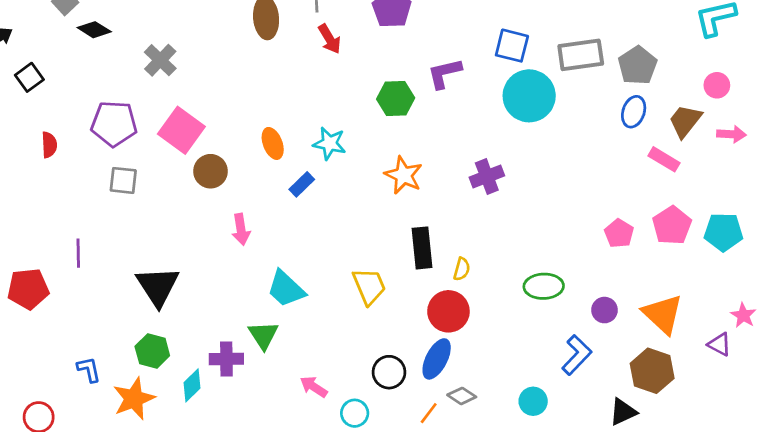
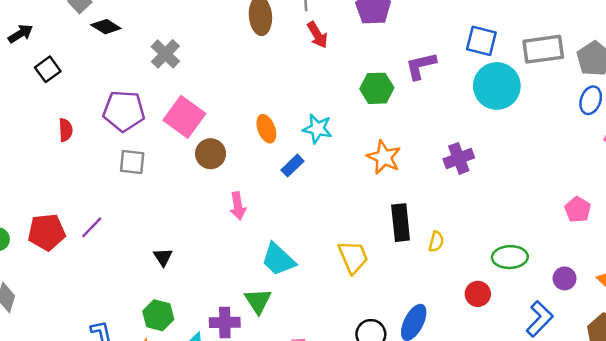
purple line: (78, 253) -> (92, 227), turned 45
black triangle: (158, 286) -> (163, 257), size x0.5
red pentagon: (28, 289) -> (47, 232), moved
red circle: (448, 311) -> (478, 294), moved, size x0.7

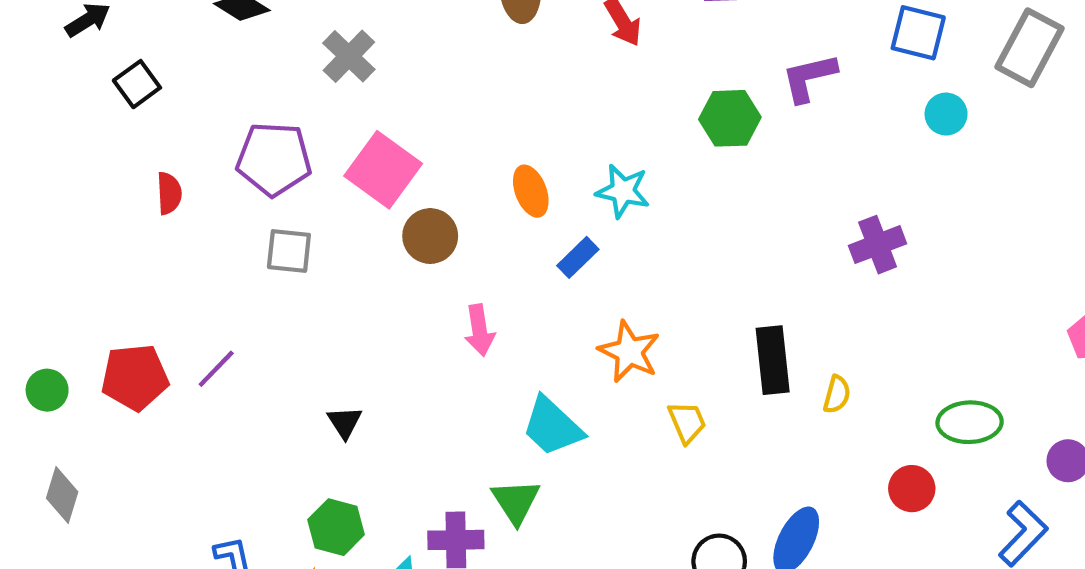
gray rectangle: (543, 49) -> (1029, 48), turned -54
cyan circle: (497, 86) -> (946, 114), size x0.5
orange star: (384, 157) -> (629, 352), moved
yellow trapezoid: (353, 257) -> (687, 422), size x0.7

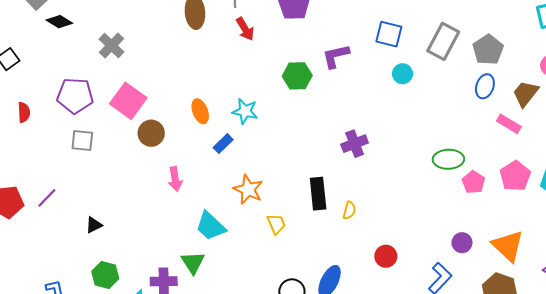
purple cross: (878, 245) -> (355, 144), moved
black triangle: (345, 422) -> (94, 225), moved, turned 36
green ellipse: (970, 422) -> (448, 159), moved

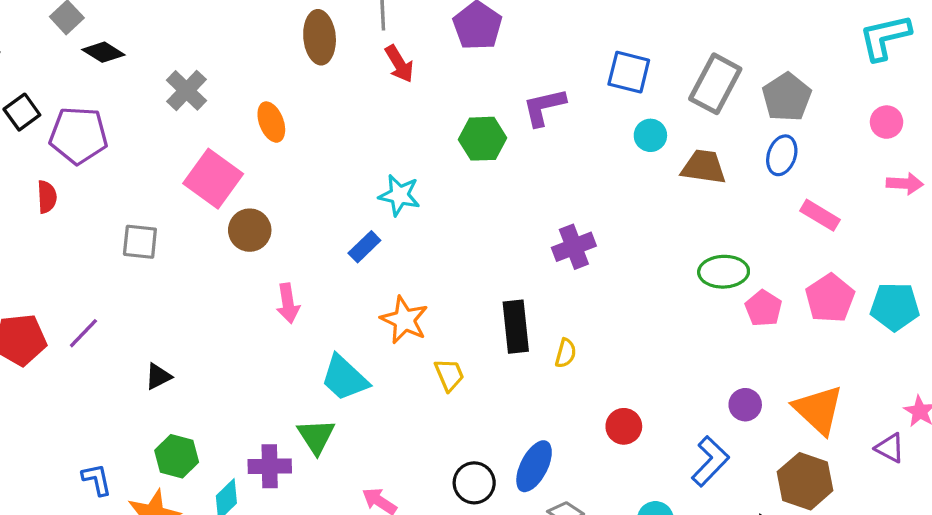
brown trapezoid: (526, 94) -> (704, 167), moved, turned 60
purple pentagon: (75, 96) -> (78, 135), moved
orange ellipse: (200, 111) -> (271, 122), moved

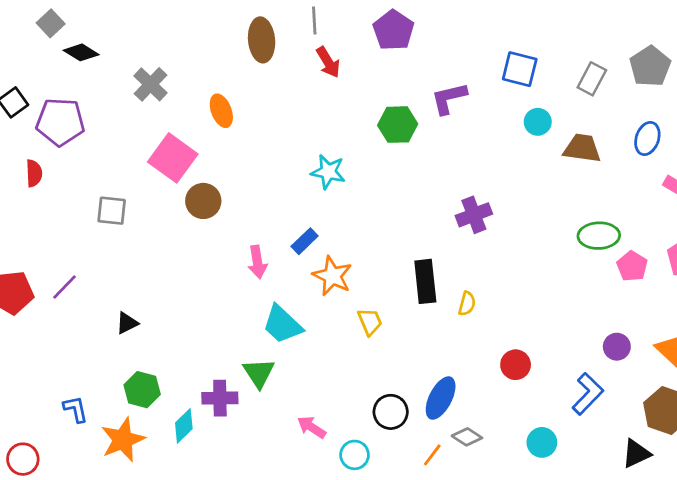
gray rectangle: (715, 84) -> (592, 79), size x0.7
gray pentagon: (787, 97) -> (650, 66), moved
blue rectangle: (364, 247) -> (305, 241), moved
pink arrow: (288, 303) -> (257, 262), moved

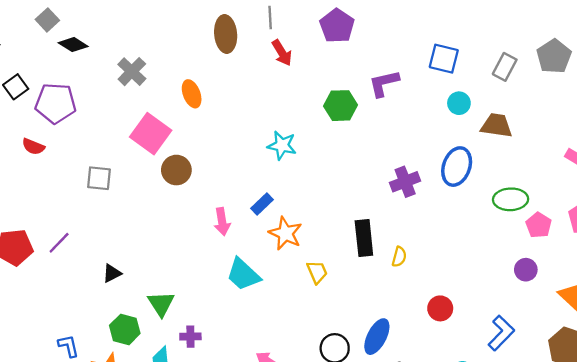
blue ellipse: (647, 138) -> (457, 167), moved, size x1.4
red semicircle: (34, 173) -> (33, 147), turned 115
purple circle: (617, 347) -> (526, 270), moved
green triangle: (259, 373) -> (161, 304), moved
purple cross: (220, 398) -> (190, 337), size x0.7

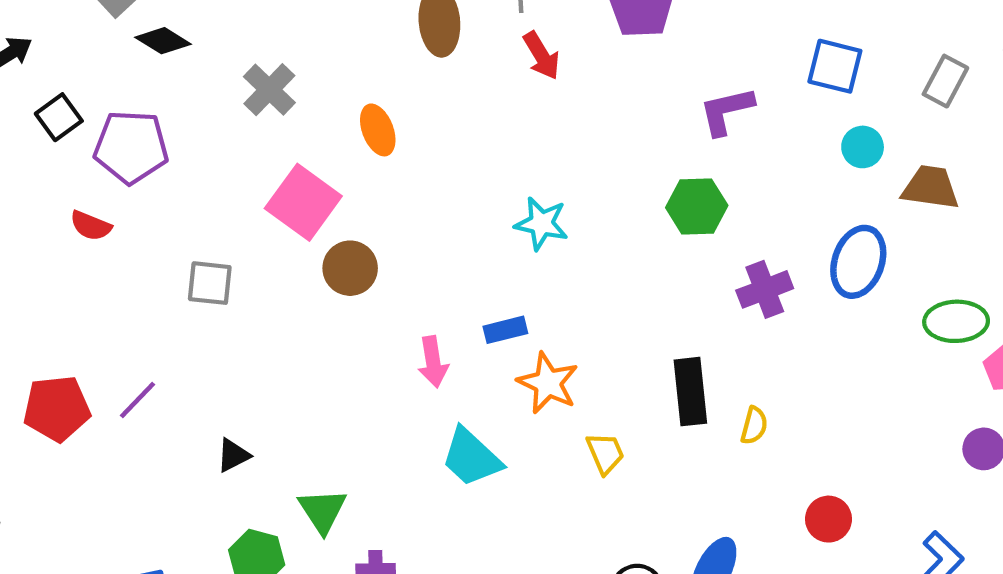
green hexagon: (341, 106) -> (697, 207), moved
blue rectangle: (262, 204) -> (505, 330), turned 30

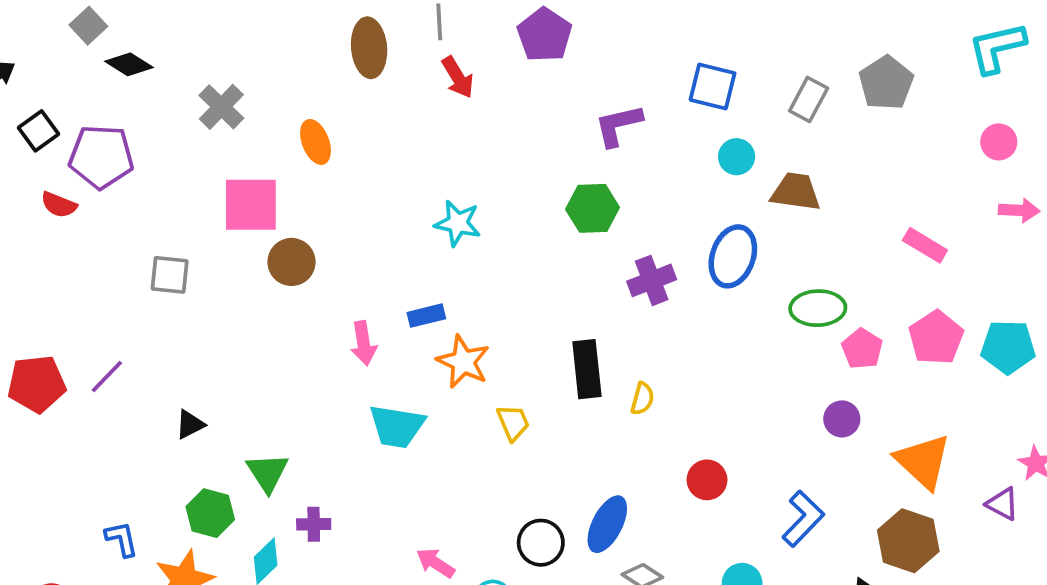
pink square: (303, 202) -> (251, 205), turned -36
red semicircle: (91, 226) -> (59, 205), moved
cyan trapezoid: (471, 457) -> (397, 426), turned -34

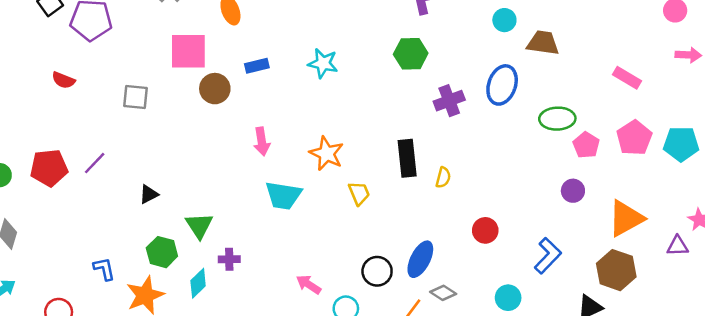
red semicircle: (59, 205) -> (63, 80), moved
blue rectangle: (426, 316) -> (257, 66), moved
orange triangle: (923, 461) -> (626, 218), turned 48
purple triangle: (1002, 504) -> (678, 246), turned -30

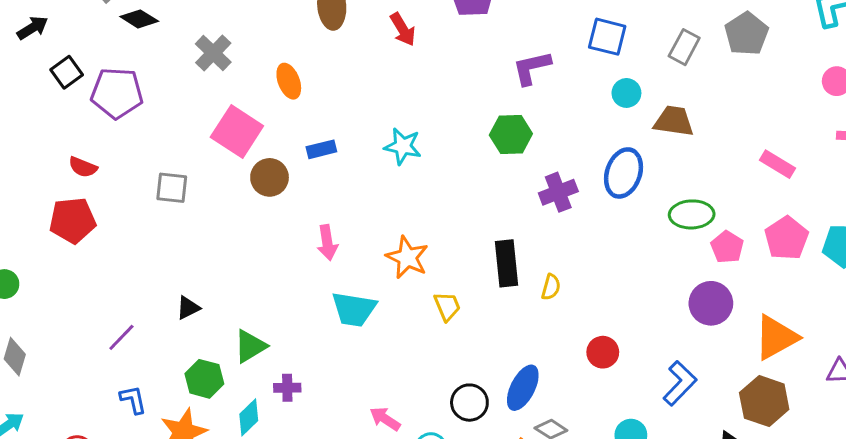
pink square: (188, 51) -> (237, 131), turned 33
purple line: (95, 163) -> (121, 337), moved
red pentagon: (49, 168) -> (73, 220), moved
purple circle: (573, 191) -> (711, 303), size x1.5
green triangle: (199, 226) -> (250, 346), turned 32

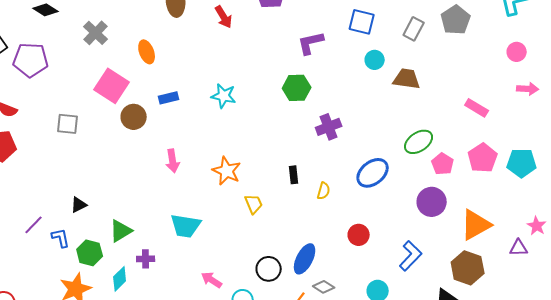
blue ellipse: (623, 173) -> (373, 173), moved, turned 32
green ellipse: (692, 214) -> (419, 142), turned -32
black rectangle: (506, 263) -> (294, 175), size x0.6
cyan trapezoid: (354, 309) -> (186, 226), moved
blue L-shape: (133, 400) -> (61, 238), moved

